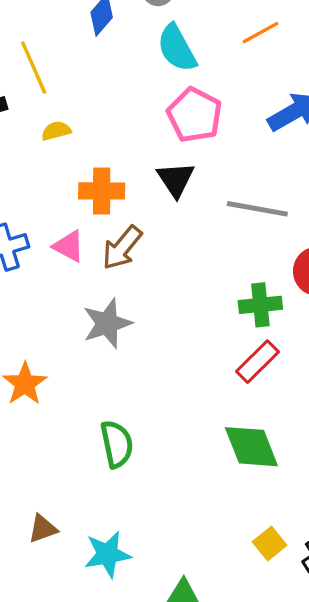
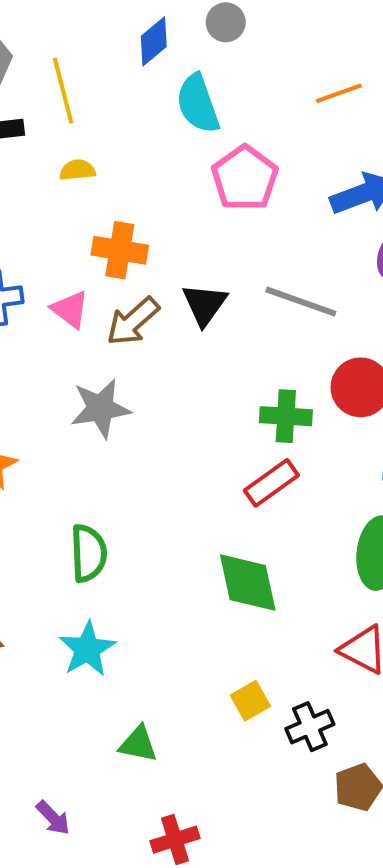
cyan semicircle: (177, 48) -> (198, 104), moved
black triangle: (176, 179) -> (205, 304), moved
cyan star: (107, 554) -> (87, 649), moved, turned -30

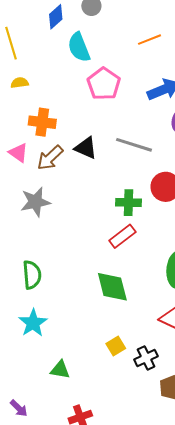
black triangle: (205, 304) -> (86, 148), turned -40

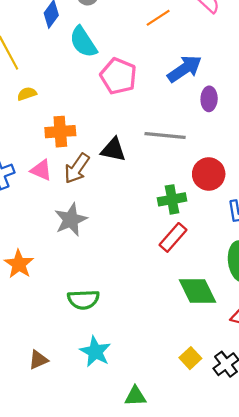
green semicircle: (32, 275) -> (83, 300), turned 104
green diamond: (112, 287) -> (198, 291), moved

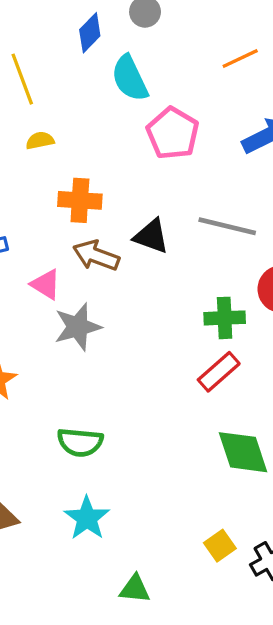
brown arrow: (77, 168) -> (96, 256), turned 68
pink triangle: (41, 170) -> (46, 284), moved

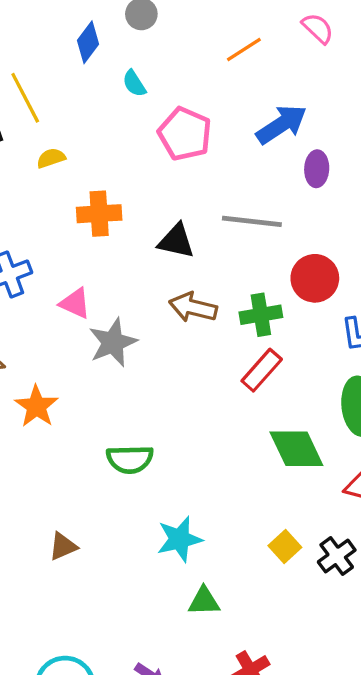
cyan semicircle: (130, 78) -> (134, 83), size x0.6
brown arrow: (96, 256) -> (193, 307), moved
cyan star: (87, 518) -> (179, 539), moved, turned 30

